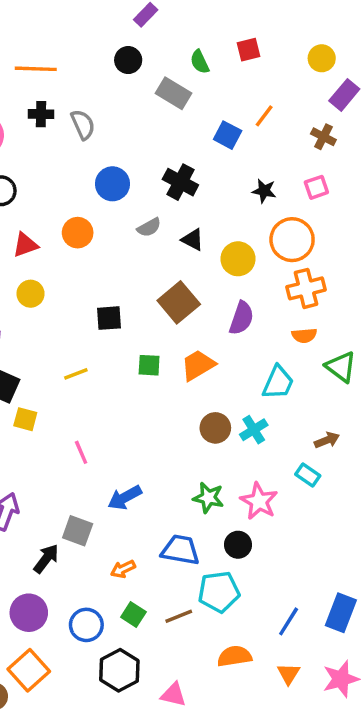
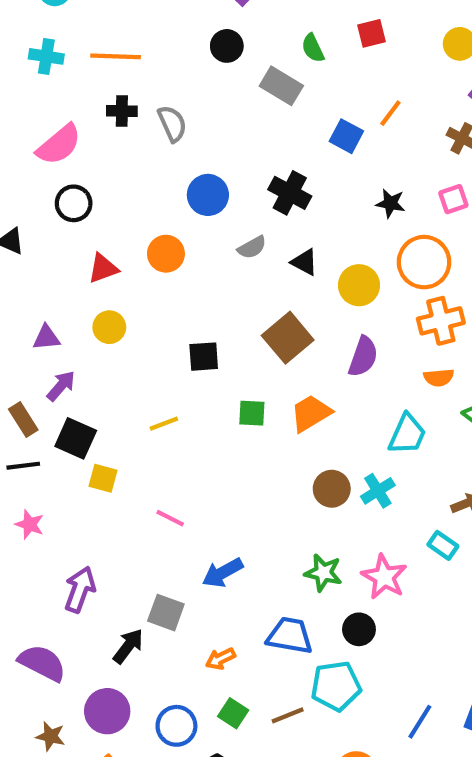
pink line: (81, 452) -> (170, 518), turned -40

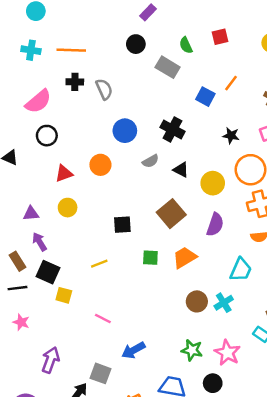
purple arrow: (61, 386) -> (39, 242), turned -72

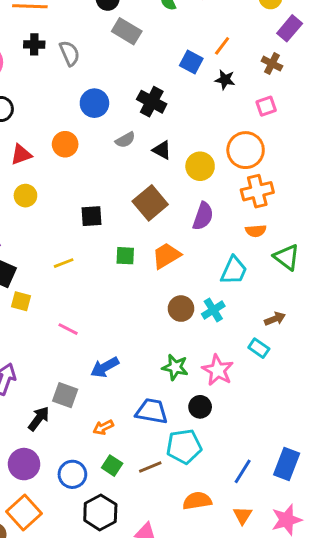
gray rectangle: (168, 67) -> (127, 31), moved
black star: (231, 136) -> (225, 80), moved

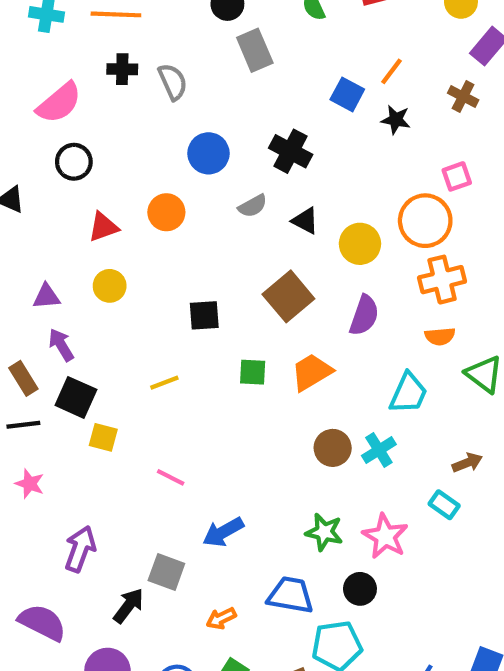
gray rectangle: (127, 31) -> (255, 50), turned 36
pink square: (266, 106) -> (457, 176), moved

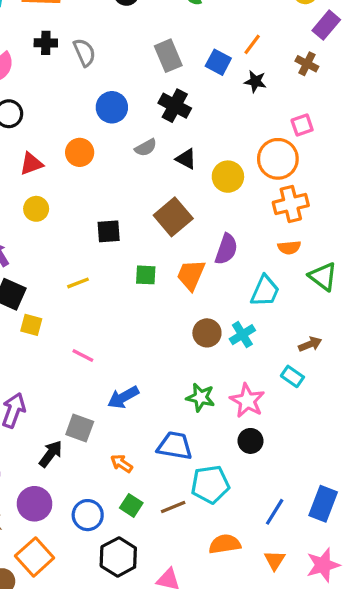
gray rectangle: (255, 50) -> (168, 56), moved
purple semicircle: (364, 315) -> (226, 249), moved
orange trapezoid: (312, 372) -> (191, 275), turned -36
black circle: (360, 589) -> (250, 441), moved
orange arrow: (221, 618) -> (122, 463), turned 60

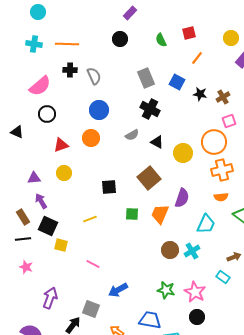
orange line: (252, 44) -> (197, 58), moved
brown cross: (307, 64) -> (223, 97), moved, turned 32
blue circle: (112, 107) -> (99, 110), moved

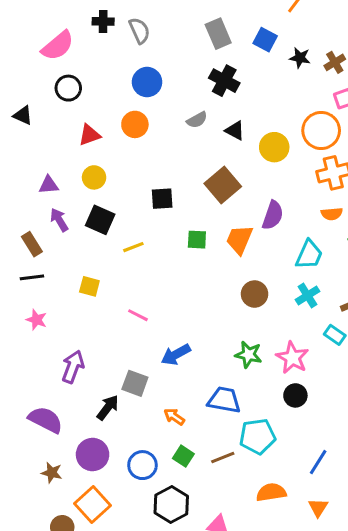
black square: (48, 226) -> (100, 220), moved
cyan cross: (192, 251) -> (308, 296), moved

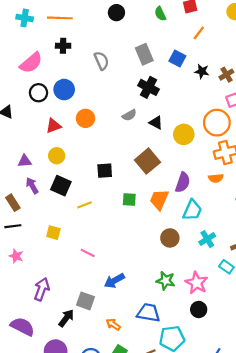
gray semicircle: (139, 31) -> (102, 61), moved
blue circle: (147, 82) -> (64, 90), moved
orange semicircle: (332, 214) -> (216, 178), moved
cyan trapezoid: (309, 255) -> (192, 210), moved

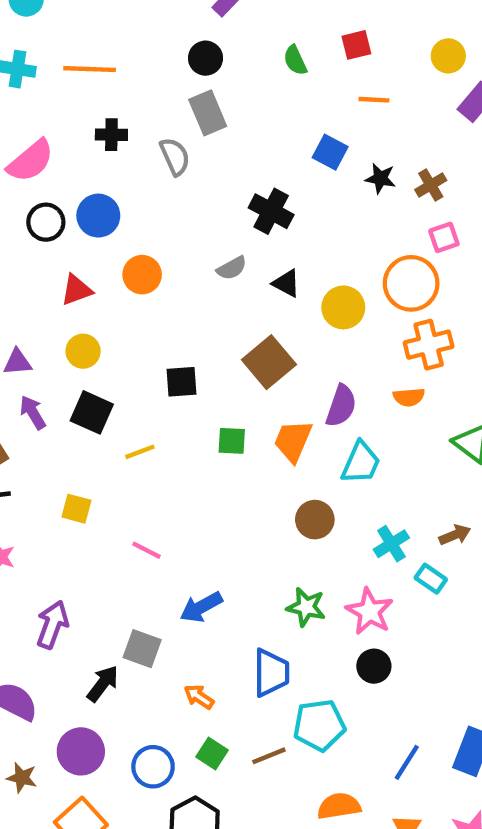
orange line: (199, 33) -> (374, 100), turned 56
black cross: (63, 46) -> (111, 135), moved
gray rectangle: (144, 54) -> (208, 113), moved
cyan cross: (207, 239) -> (391, 544), moved
blue trapezoid: (148, 313) -> (271, 673), turned 80

